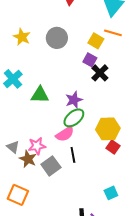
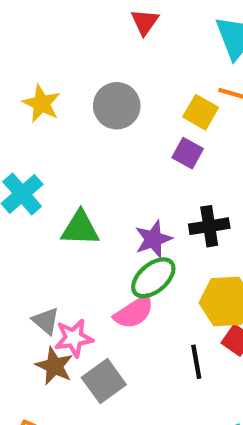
black cross: (100, 73) -> (209, 226), moved, turned 36
gray triangle: (13, 147) -> (46, 321), moved
black line: (73, 155) -> (196, 362), moved

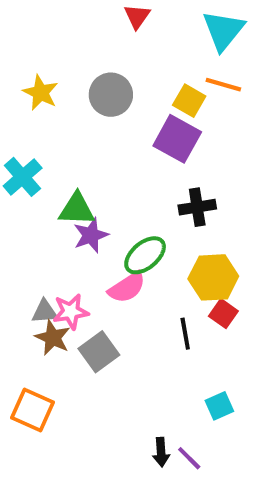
purple square: (188, 153) -> (177, 139), size x1.6
purple star: (153, 239) -> (91, 235), moved
gray triangle: (46, 321) -> (45, 312), moved, turned -44

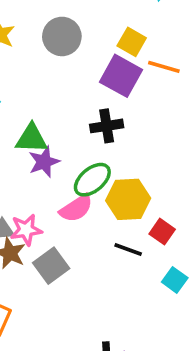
orange line: (223, 85) -> (164, 67), moved
black cross: (197, 207) -> (107, 126), moved
yellow hexagon: (213, 277) -> (128, 199), moved
black line: (185, 334) -> (128, 249), turned -60
cyan square: (219, 406) -> (175, 280), moved, turned -30

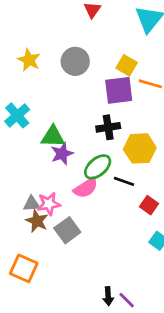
purple square: (121, 76) -> (119, 90), turned -36
yellow hexagon: (128, 199) -> (140, 148), moved
black line: (128, 249) -> (124, 181), moved

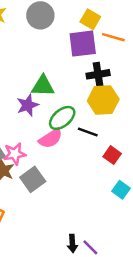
black cross: (108, 127) -> (98, 74), moved
green triangle: (53, 137) -> (43, 86), moved

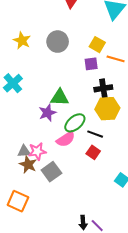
purple square: (83, 44) -> (91, 64), size x0.6
red square: (112, 155) -> (93, 152), moved

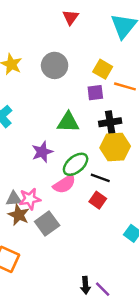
green triangle: (60, 97) -> (68, 122), moved

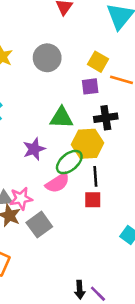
yellow hexagon: (115, 147) -> (88, 144), moved
black line: (100, 178) -> (95, 176), turned 66
red square: (98, 200) -> (93, 200), turned -35

